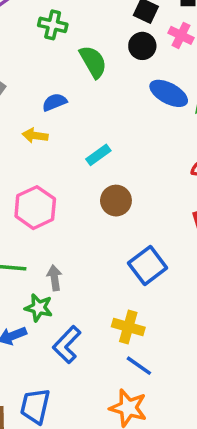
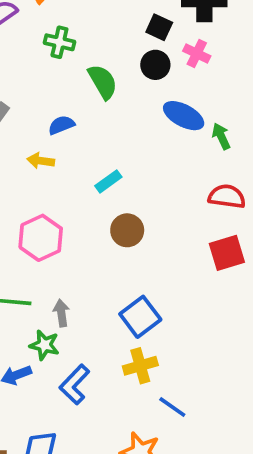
blue square: (148, 266) -> (140, 317), moved
yellow cross: (128, 327) -> (140, 366), turned -32
blue line: (139, 366) -> (172, 407), moved

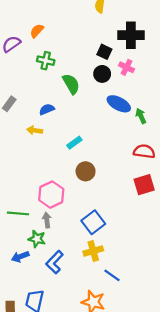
pink hexagon: (41, 238) -> (51, 195), moved

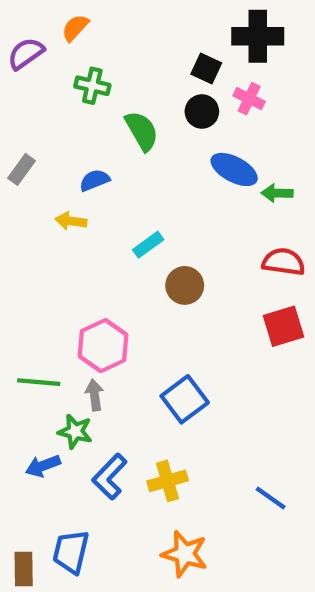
green arrow: (141, 116) -> (277, 193), turned -64
brown circle: (86, 171) -> (185, 285), moved
yellow cross: (93, 251) -> (168, 481), moved
blue line: (112, 275) -> (271, 498), moved

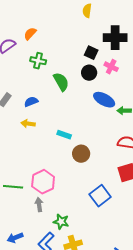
blue semicircle: (95, 180) -> (31, 102), moved
cyan rectangle: (148, 245) -> (64, 135), turned 56
green line: (39, 382) -> (13, 187), moved
blue square: (185, 399) -> (100, 196), moved
green star: (75, 431) -> (61, 222), moved

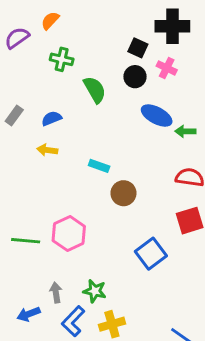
gray arrow: (39, 205) -> (56, 292), moved

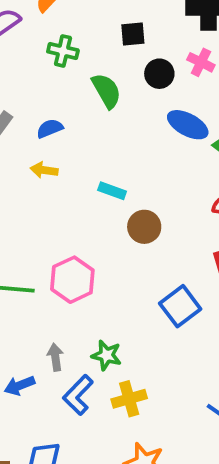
black square: (138, 48) -> (133, 34), moved, turned -30

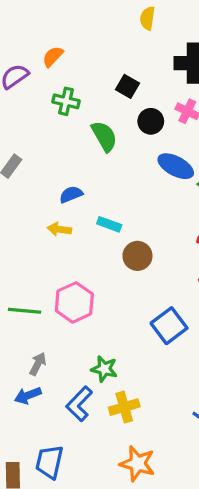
black square: (133, 34) -> (127, 86), turned 35
blue semicircle: (50, 128) -> (71, 194), moved
yellow arrow: (44, 170) -> (59, 229), moved
gray arrow: (55, 357) -> (38, 364), moved, turned 35

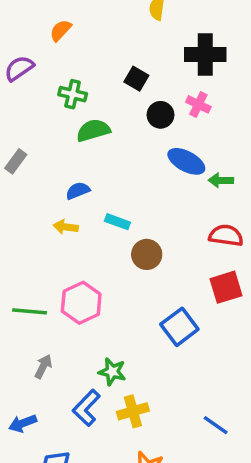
orange semicircle: (53, 56) -> (61, 30), moved
green semicircle: (104, 136) -> (93, 130), moved, turned -76
blue arrow: (28, 395) -> (23, 423), moved

